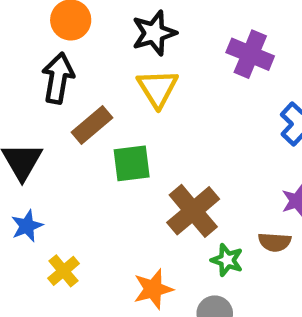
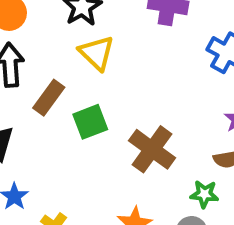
green star: (227, 260) -> (204, 194), moved

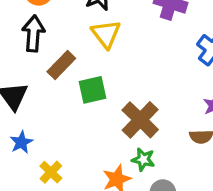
green star: (204, 194) -> (143, 159), moved

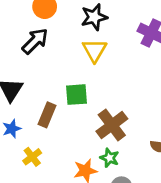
black arrow: (33, 34) -> (35, 41), turned 32
brown rectangle: (61, 65) -> (47, 115), moved, turned -30

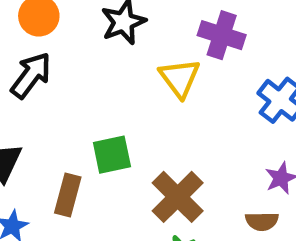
yellow triangle: (94, 50) -> (180, 78), moved

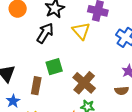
black arrow: (31, 75) -> (45, 33), moved

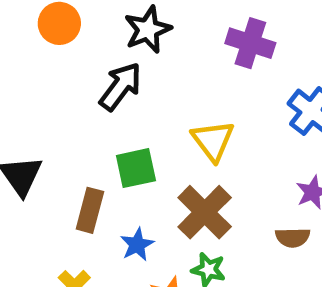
yellow triangle: (81, 31) -> (213, 141), moved
blue star: (13, 101) -> (137, 245), moved

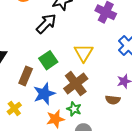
green square: (136, 168) -> (48, 60), turned -30
blue star: (137, 245) -> (44, 94), size x1.5

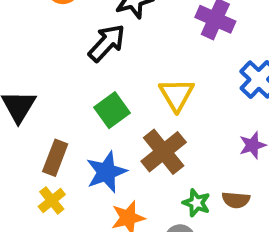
brown rectangle: (26, 76) -> (55, 158), moved
brown semicircle: (113, 100) -> (236, 200), moved
green star: (74, 109) -> (196, 203), moved

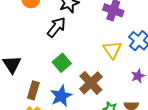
yellow triangle: (177, 95) -> (112, 50), moved

